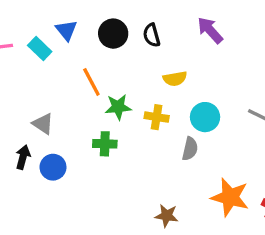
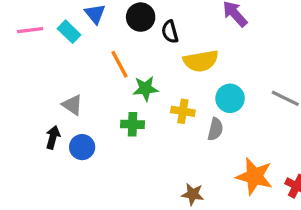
black semicircle: (152, 35) -> (170, 32), moved
yellow semicircle: (175, 79) -> (201, 61), size x1.5
yellow cross: (157, 117) -> (183, 111), moved

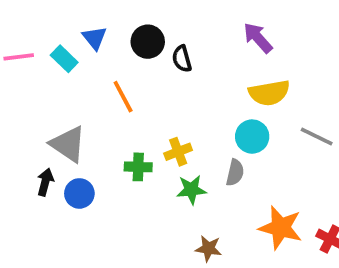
yellow semicircle: (201, 61) -> (269, 93), moved
green star: (145, 89) -> (191, 190), moved
gray triangle: (72, 105) -> (68, 144), size x1.5
yellow cross: (183, 111) -> (178, 152), moved, turned -30

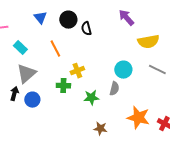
cyan rectangle: (64, 59) -> (20, 48), moved
yellow semicircle: (269, 93) -> (148, 42), moved
gray triangle: (68, 144) -> (26, 74), turned 45
yellow cross: (178, 152) -> (77, 71), moved

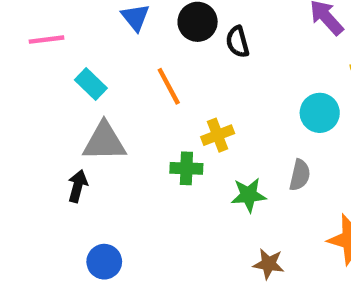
cyan circle: (123, 70) -> (320, 113), moved
gray triangle: (26, 74) -> (104, 142), turned 40
blue circle: (32, 100) -> (104, 262), moved

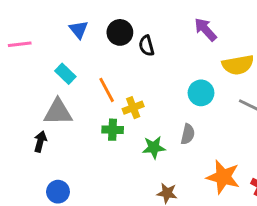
cyan rectangle: (91, 84) -> (65, 74), moved
orange line: (169, 86) -> (107, 90), moved

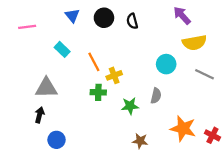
purple arrow: (205, 29) -> (182, 15), moved
black semicircle: (146, 46) -> (132, 21), moved
gray triangle: (58, 112) -> (46, 88), moved
black arrow: (40, 142) -> (40, 115), moved

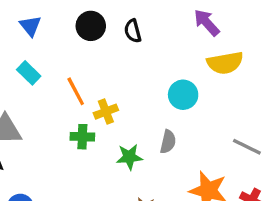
blue triangle: (72, 15) -> (30, 26), moved
gray line: (205, 74) -> (247, 147), moved

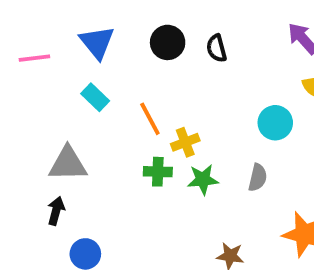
blue triangle: (30, 26) -> (97, 42), size x1.4
green star: (129, 157) -> (203, 180), moved

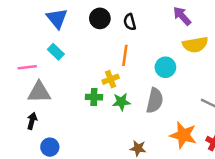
pink line: (34, 58) -> (27, 67), moved
orange line: (150, 119) -> (125, 55), moved, turned 36
gray semicircle: (258, 178) -> (155, 101), size x1.5

